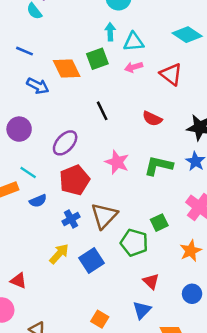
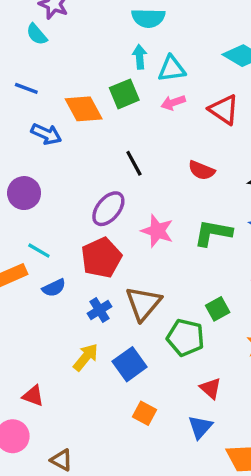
purple ellipse: (65, 143) -> (108, 209), moved
orange square: (100, 319) -> (144, 413), moved

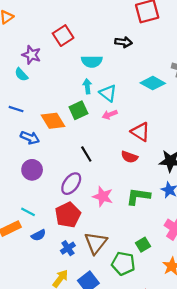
cyan triangle: (172, 69) -> (108, 93), turned 48
red triangle: (224, 110) -> (140, 132), moved
purple circle: (24, 193) -> (32, 170), moved

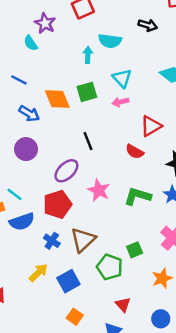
cyan arrow: (87, 86) -> (88, 55), moved
red triangle: (140, 132) -> (151, 126), turned 48
blue semicircle: (38, 235) -> (22, 222), size x1.5
blue cross: (68, 248) -> (52, 241), turned -32

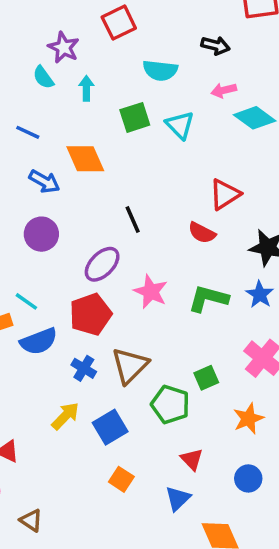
cyan arrow: (88, 55) -> (86, 88), moved
green square: (87, 92) -> (135, 117), moved
pink arrow: (120, 102) -> (224, 90), moved

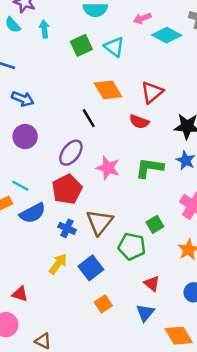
orange diamond: (85, 159) -> (108, 90), moved
orange square: (121, 479) -> (103, 304), turned 30

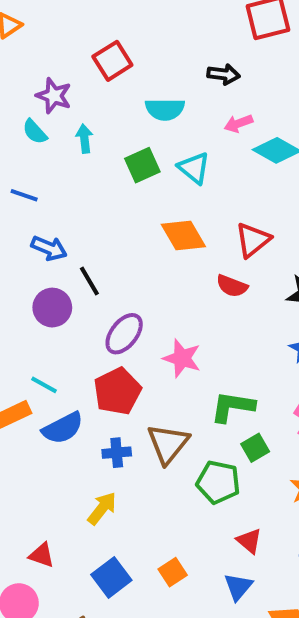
black line: (89, 118) -> (89, 281), moved
green L-shape: (149, 168) -> (233, 407), moved
blue cross: (67, 228) -> (117, 453), turned -30
blue square: (91, 268) -> (111, 577), moved

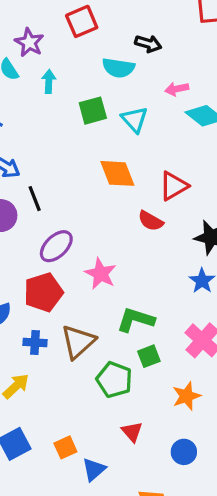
black arrow: (224, 74) -> (148, 44), moved
blue triangle: (238, 587) -> (94, 469), moved

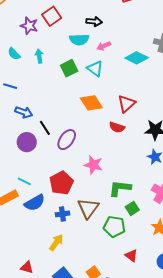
purple star: (29, 42) -> (29, 26), moved
pink arrow: (177, 89) -> (104, 46), moved
purple ellipse: (56, 246) -> (67, 140), moved

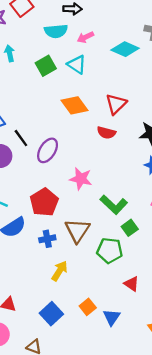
green L-shape: (120, 188) -> (114, 205), turned -140
yellow arrow: (56, 242) -> (59, 271), moved

